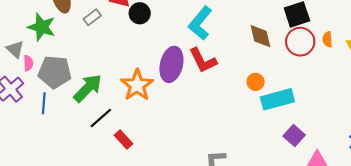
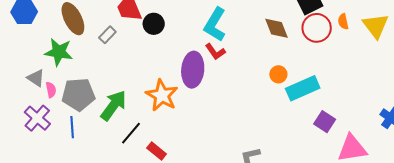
red L-shape: (203, 60) -> (215, 52), moved, size x0.7

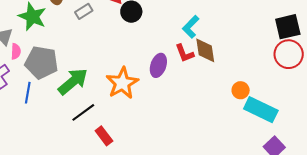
cyan L-shape: (215, 25) -> (191, 27), size x0.7
brown diamond: (277, 28) -> (205, 50), moved
purple ellipse: (193, 70) -> (158, 65), size x0.7
cyan rectangle: (303, 88) -> (261, 110), turned 36

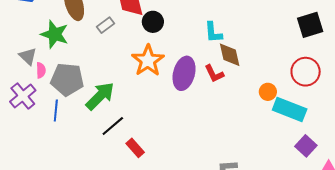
cyan L-shape: (191, 27) -> (213, 32), turned -45
red L-shape: (185, 53) -> (214, 74), moved
red circle: (289, 54) -> (306, 72), moved
purple ellipse: (158, 65) -> (184, 73), size x1.4
orange star: (122, 83) -> (148, 61), moved

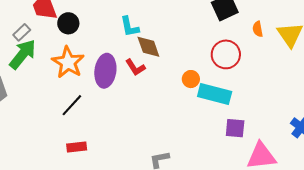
green arrow: (100, 96) -> (23, 54), moved
black line: (113, 126) -> (72, 105), moved
purple square: (306, 146) -> (235, 128), turned -30
red rectangle: (135, 148) -> (77, 147), moved, turned -48

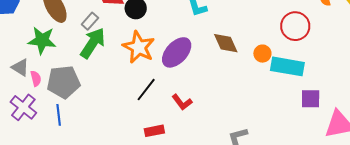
brown diamond: (148, 47) -> (226, 43), moved
red L-shape: (135, 67) -> (182, 102), moved
purple ellipse: (105, 71) -> (177, 52), turned 40

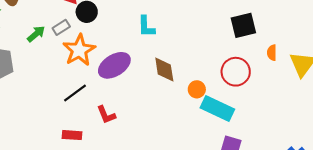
gray rectangle: (90, 21) -> (61, 27), moved
green arrow: (93, 43) -> (36, 34), size x0.6

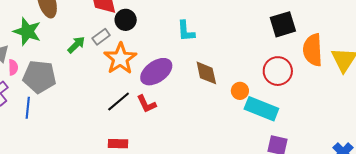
orange semicircle: (272, 53) -> (313, 50), size x2.0
red L-shape: (106, 115) -> (146, 104), moved

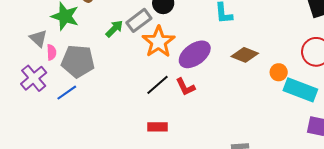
gray rectangle: (101, 37) -> (139, 20), size x1.4
brown diamond: (206, 73) -> (245, 55), turned -56
blue line: (28, 108) -> (67, 93), turned 50

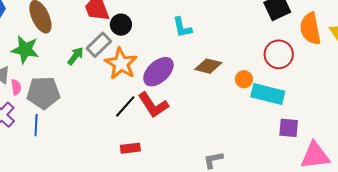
red L-shape: (185, 87) -> (153, 105), size x1.5
blue line: (67, 93) -> (36, 125), turned -45

